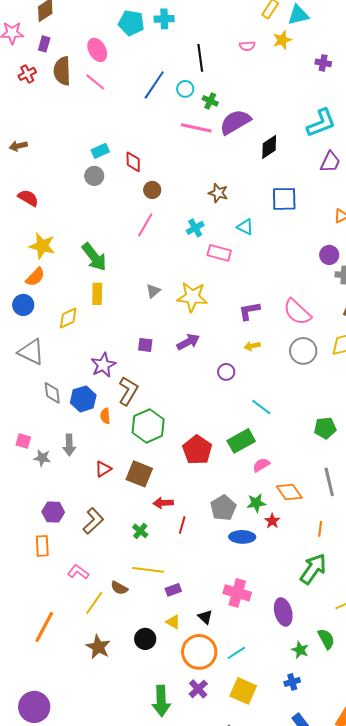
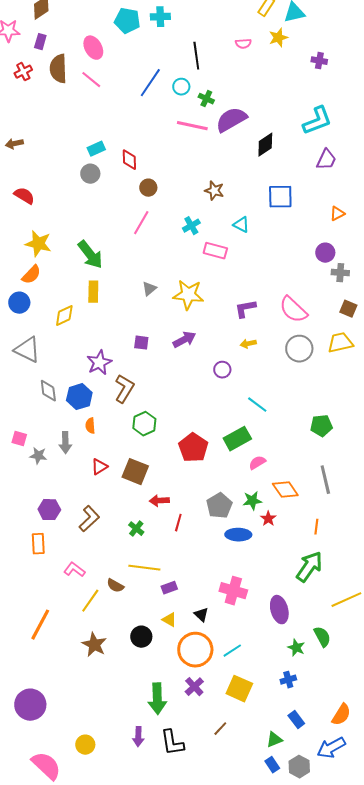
orange semicircle: (105, 416) -> (90, 426), moved
green hexagon: (148, 426) -> (144, 424), size x0.7

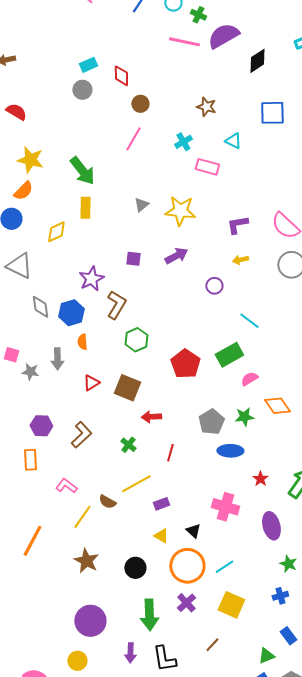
red star: (268, 519) -> (260, 479), moved
red line: (178, 523) -> (170, 453), moved
yellow line: (144, 568) -> (136, 484), turned -36
black circle: (141, 637) -> (135, 568), moved
purple circle: (30, 705) -> (90, 621), moved

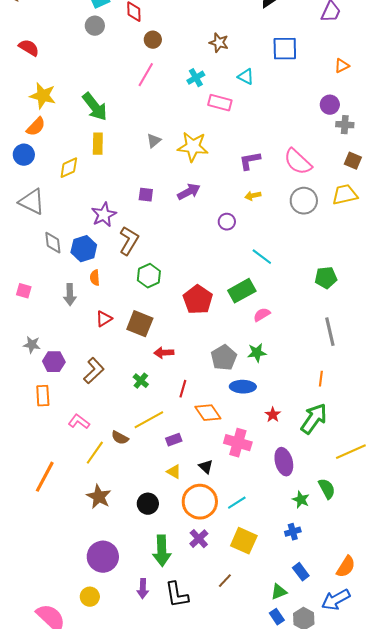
gray star: (30, 372) -> (32, 345), moved
orange diamond: (277, 406) -> (208, 413), moved

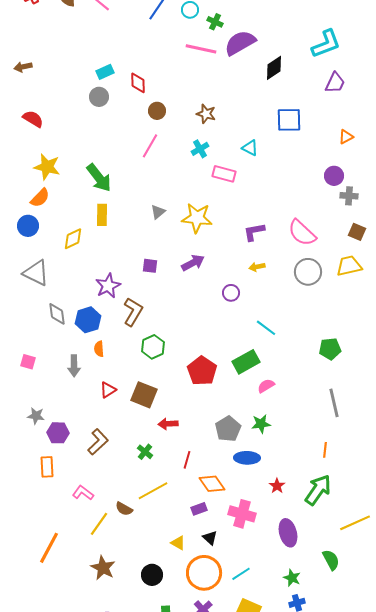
brown star: (219, 43) -> (206, 114), moved
purple rectangle: (174, 440) -> (199, 509), moved
green star: (301, 500) -> (292, 578), moved

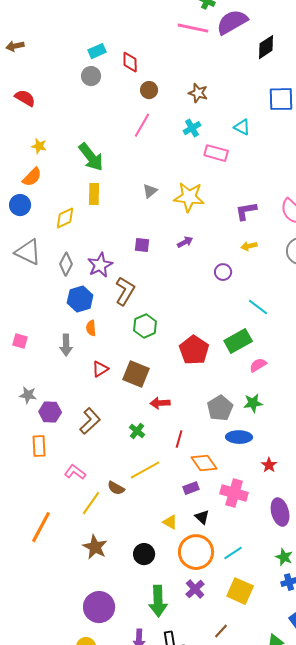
yellow star: (47, 167) -> (39, 146), size x0.6
purple arrow: (193, 263) -> (185, 242), size x0.7
gray diamond: (57, 314) -> (66, 264), moved, turned 35

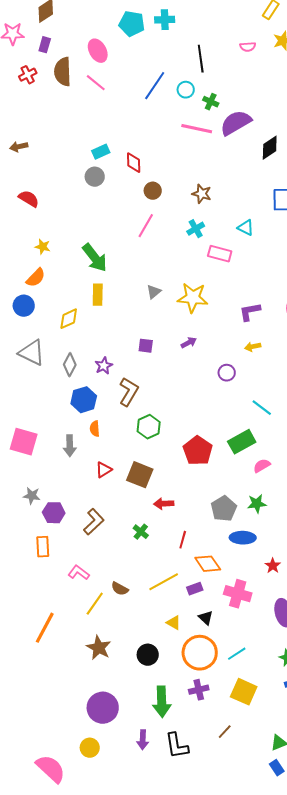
purple star: (100, 265) -> (104, 366), size x0.7
pink square: (20, 341) -> (24, 442), size x1.8
yellow line: (145, 470) -> (164, 582), moved
purple cross: (195, 589) -> (199, 690), turned 30

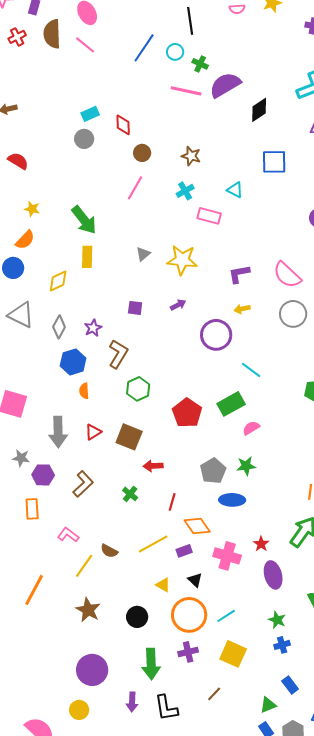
purple circle: (227, 373) -> (216, 335), size x1.8
gray arrow: (70, 446) -> (58, 432), moved, size x1.4
red star: (273, 566) -> (261, 544), moved

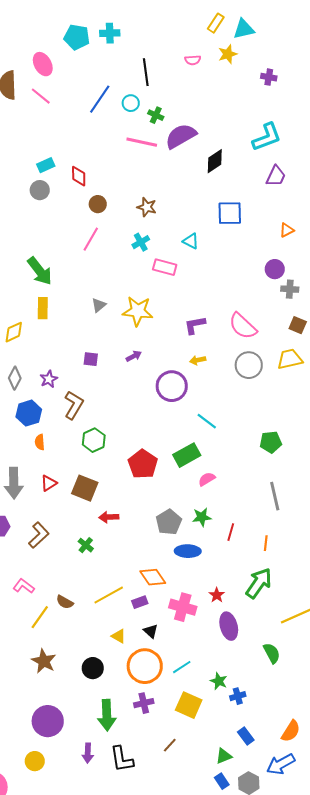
red line: (172, 502) -> (231, 532), moved
green star: (277, 620) -> (219, 681), moved

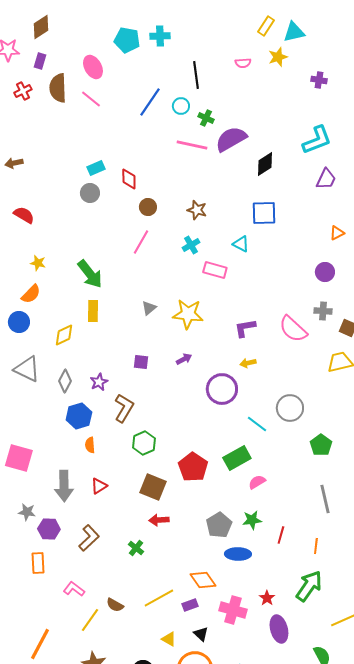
blue square: (230, 213) -> (264, 213), moved
gray cross: (290, 289) -> (323, 311), moved
gray circle: (249, 365) -> (290, 408), moved
green pentagon: (271, 442) -> (321, 445), turned -30
brown square: (85, 488) -> (153, 487), moved

